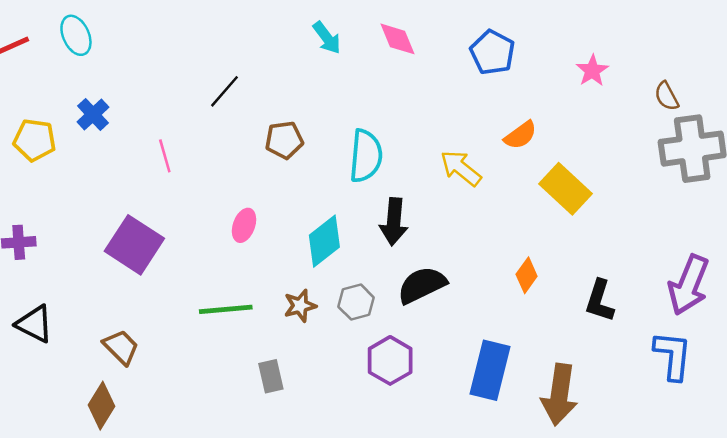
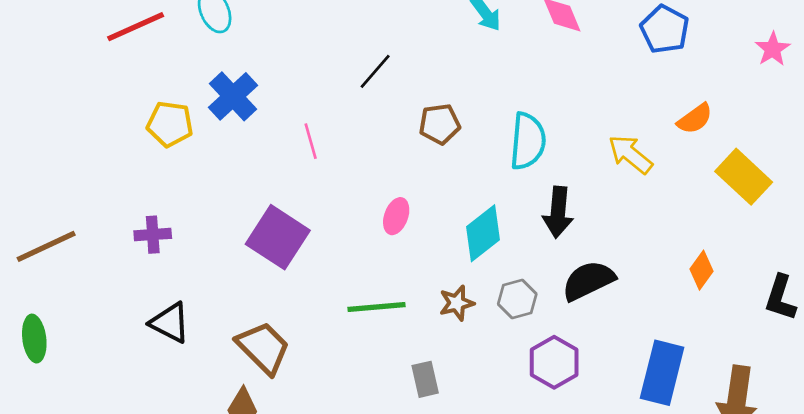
blue cross: (93, 114) -> (233, 96), size x1.4
brown trapezoid: (121, 347) -> (263, 348), size x1.4

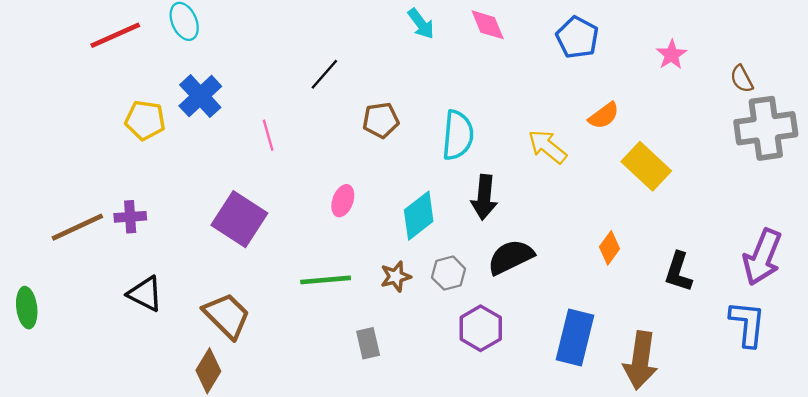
brown line: (46, 246) -> (77, 227), moved

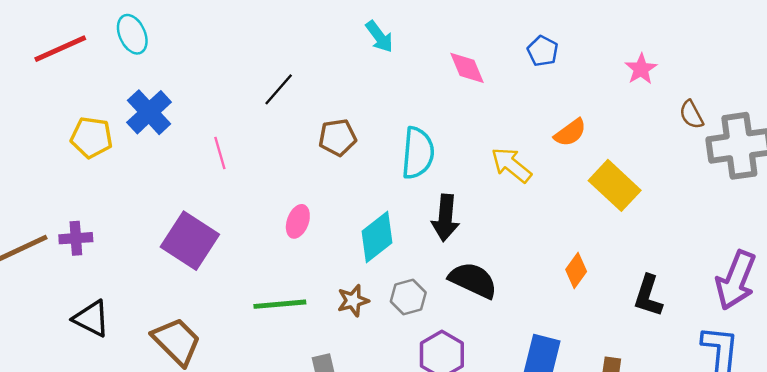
pink diamond: (488, 25) -> (467, 68), moved
blue pentagon: (577, 37) -> (543, 51), size x0.7
brown semicircle: (742, 79) -> (691, 115), moved
black semicircle: (511, 257) -> (473, 280), turned 51

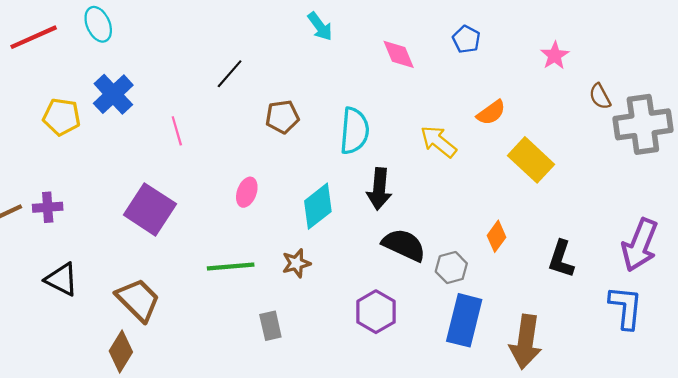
gray hexagon: (408, 297) -> (451, 268), moved

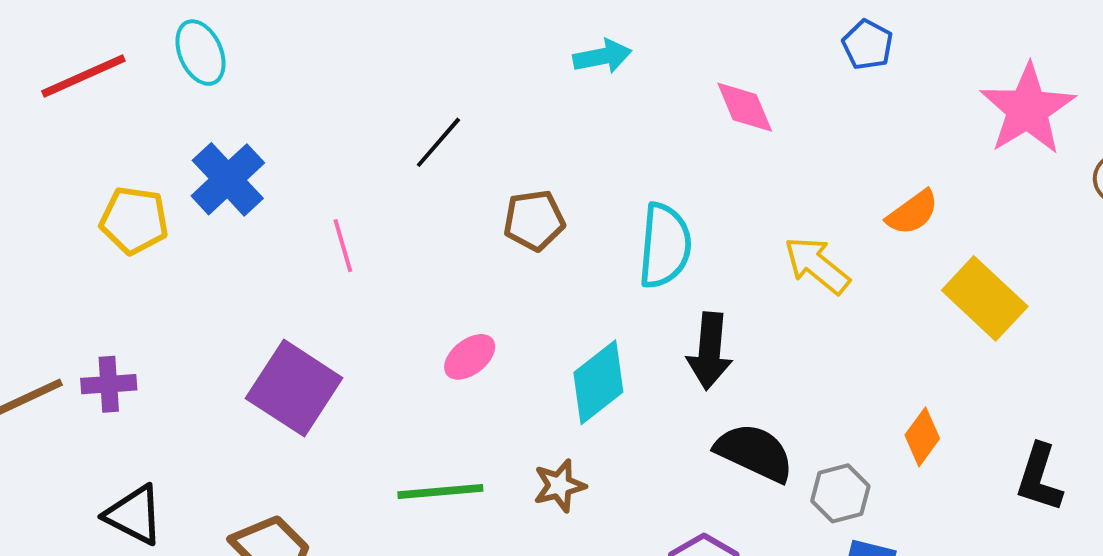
cyan arrow: (320, 26) -> (602, 56), turned -64
blue pentagon: (466, 39) -> (868, 45), moved
pink star: (555, 55) -> (1028, 109), size x1.8
pink ellipse: (247, 192) -> (470, 357), turned 32

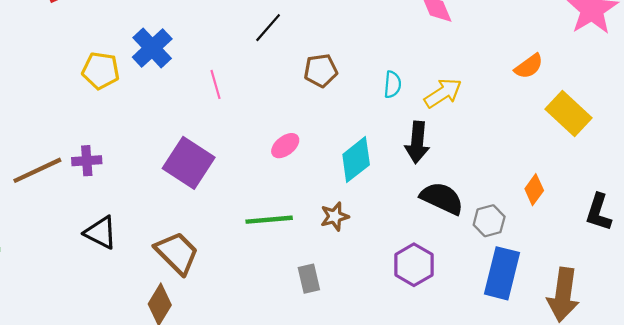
cyan semicircle: (665, 246) -> (393, 84), size x0.6
yellow arrow: (817, 265) -> (443, 93), moved, turned 108

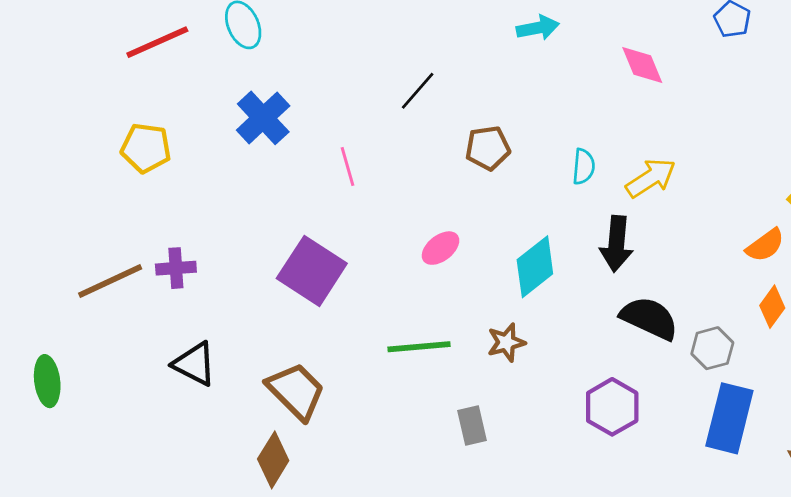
orange semicircle: (529, 66) -> (765, 245), moved
yellow pentagon: (101, 71) -> (146, 148), moved

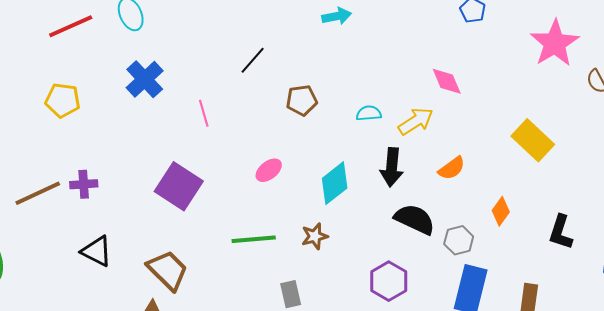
pink diamond: (642, 65) -> (447, 81), moved
cyan semicircle: (584, 167) -> (369, 113), turned -100
orange semicircle: (765, 245) -> (452, 168), moved

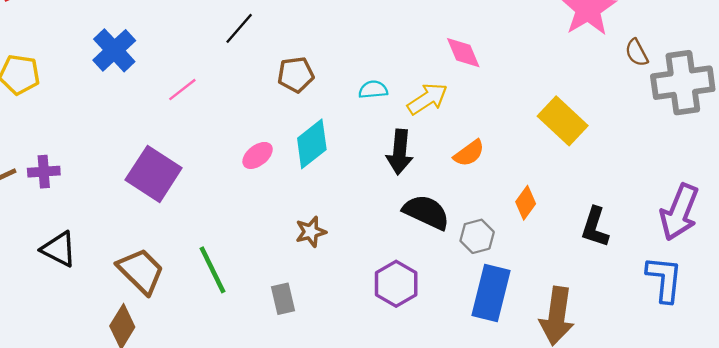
pink line: (204, 113) -> (182, 90), turned 68
cyan diamond: (335, 183) -> (312, 144), moved
green line: (254, 239) -> (212, 270), moved, turned 69

